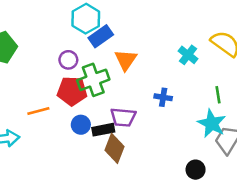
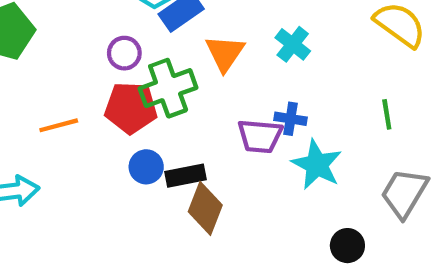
cyan cross: (188, 55) -> (293, 44), moved
orange line: (38, 111) -> (59, 125), moved
purple trapezoid: (123, 117) -> (260, 136), moved
cyan star: (212, 123) -> (317, 165), moved

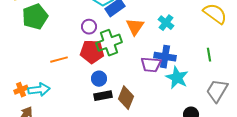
blue cross: (291, 119) -> (165, 57), size x1.5
black rectangle: (186, 176) -> (103, 96), moved

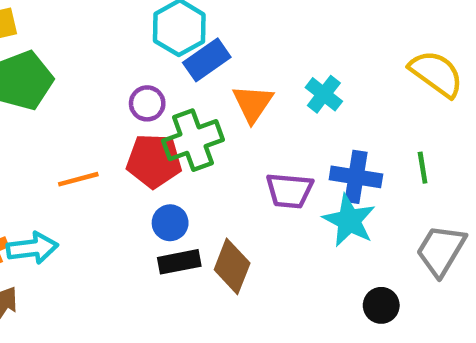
blue cross: (165, 57) -> (356, 177), moved

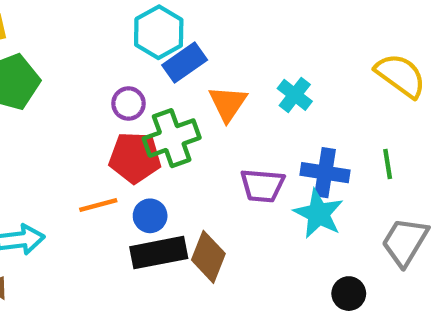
orange line: (78, 179) -> (98, 205), moved
black rectangle: (179, 262) -> (159, 253), size x1.4

